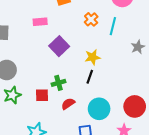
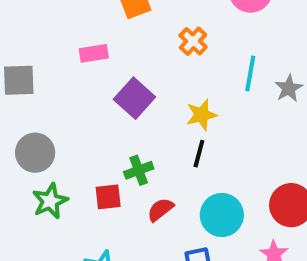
cyan line: (113, 26) -> (250, 74), moved

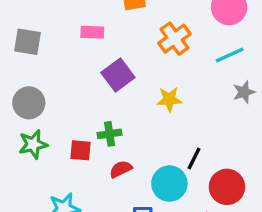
orange cross: (193, 41) -> (174, 39), size x1.4
cyan line: (250, 74) -> (230, 55), moved, turned 44
black line: (199, 154) -> (194, 159), moved

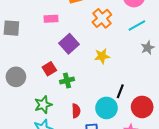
gray circle: (29, 103) -> (16, 77), moved
green star: (33, 144) -> (43, 105), moved
red square: (81, 150) -> (49, 69), moved, turned -32
red semicircle: (121, 169) -> (76, 111), moved, turned 120

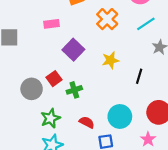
gray circle: (16, 77) -> (32, 89), moved
black line: (120, 91) -> (139, 76), moved
red semicircle: (76, 111) -> (87, 122), turned -56

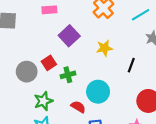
cyan circle: (120, 116) -> (98, 92), moved

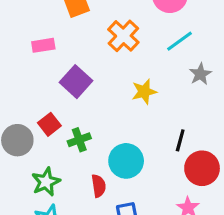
yellow star: (104, 48) -> (144, 92), moved
black line: (131, 65) -> (180, 140), moved
red semicircle: (78, 107) -> (99, 186), turned 56

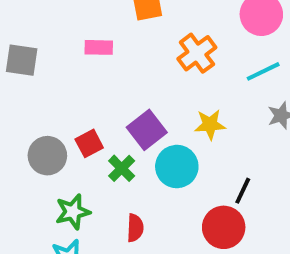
purple square: (76, 82) -> (147, 130), moved
green cross: (79, 140) -> (122, 168), turned -35
cyan circle: (126, 161) -> (177, 167), moved
red circle: (202, 168) -> (224, 227), moved

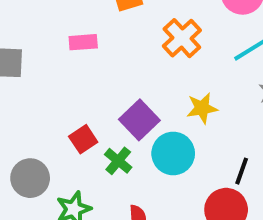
gray circle: (47, 156) -> (30, 178), moved

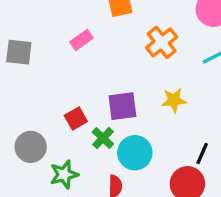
pink rectangle: (83, 42) -> (81, 40), turned -35
purple square: (139, 120) -> (122, 106), turned 32
cyan circle: (173, 153) -> (135, 153), moved

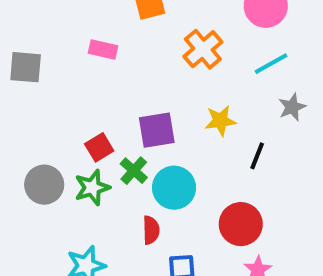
pink rectangle: (81, 40) -> (103, 49), turned 50
black line: (202, 153) -> (257, 156), moved
green star: (64, 174) -> (92, 188), moved

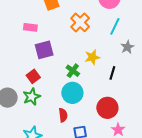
cyan line: (271, 64) -> (115, 26), turned -30
purple square: (157, 130) -> (44, 50), moved
green cross: (134, 171) -> (73, 71), moved

